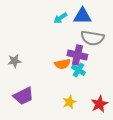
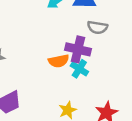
gray semicircle: (92, 38) -> (97, 27), size x0.7

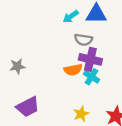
gray semicircle: (97, 27) -> (83, 40), moved

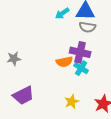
gray semicircle: (83, 40) -> (87, 27), moved

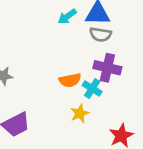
purple cross: (80, 52) -> (107, 68), moved
yellow star: (72, 102) -> (80, 113), moved

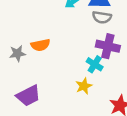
orange semicircle: (70, 80) -> (40, 45), moved

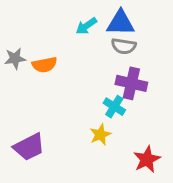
orange semicircle: (40, 45) -> (45, 65), moved
gray star: (17, 53) -> (15, 59), moved

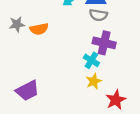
yellow star: (100, 135) -> (94, 81), moved

